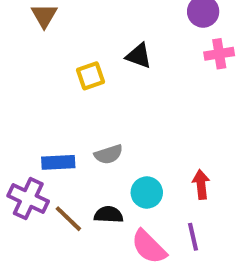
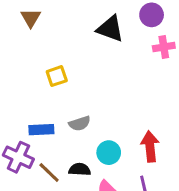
black triangle: (139, 56) -> (110, 29), moved, size x1.4
yellow square: (90, 76) -> (57, 76), moved
red arrow: (201, 184) -> (150, 146), size x1.4

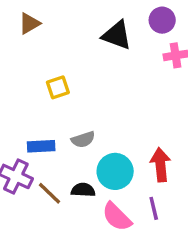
brown triangle: (31, 18) -> (29, 23), turned 30
cyan circle: (109, 153) -> (115, 171), size x1.4

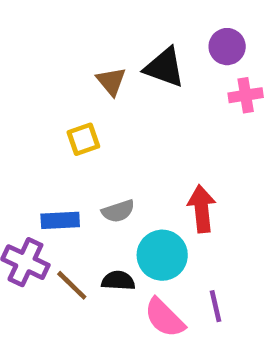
brown triangle: (29, 23) -> (111, 81), moved, turned -40
red arrow: (160, 165) -> (202, 209), moved

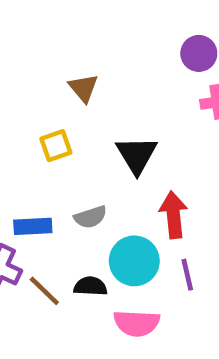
black triangle: (165, 67) -> (137, 155), moved, turned 39
purple line: (216, 306) -> (187, 275), moved
pink semicircle: (165, 318) -> (137, 323), turned -42

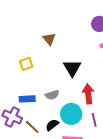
yellow square: (56, 146) -> (26, 64), moved
black semicircle: (90, 286) -> (52, 125), turned -40

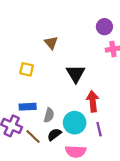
yellow square: (26, 64) -> (27, 69), turned 32
gray semicircle: (52, 95) -> (49, 115), moved, turned -56

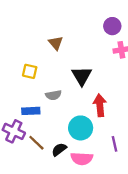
gray semicircle: (49, 115) -> (53, 95), moved, turned 64
purple line: (99, 129) -> (115, 144), moved
black semicircle: (54, 134) -> (59, 149), moved

